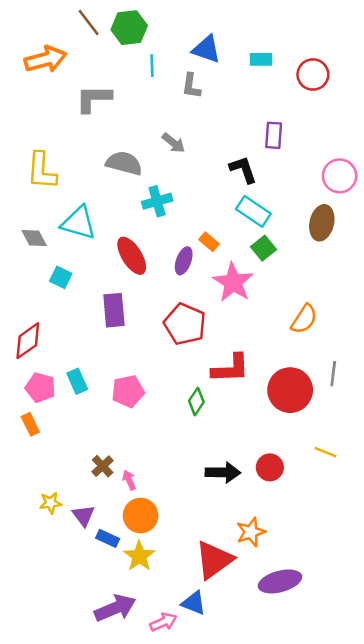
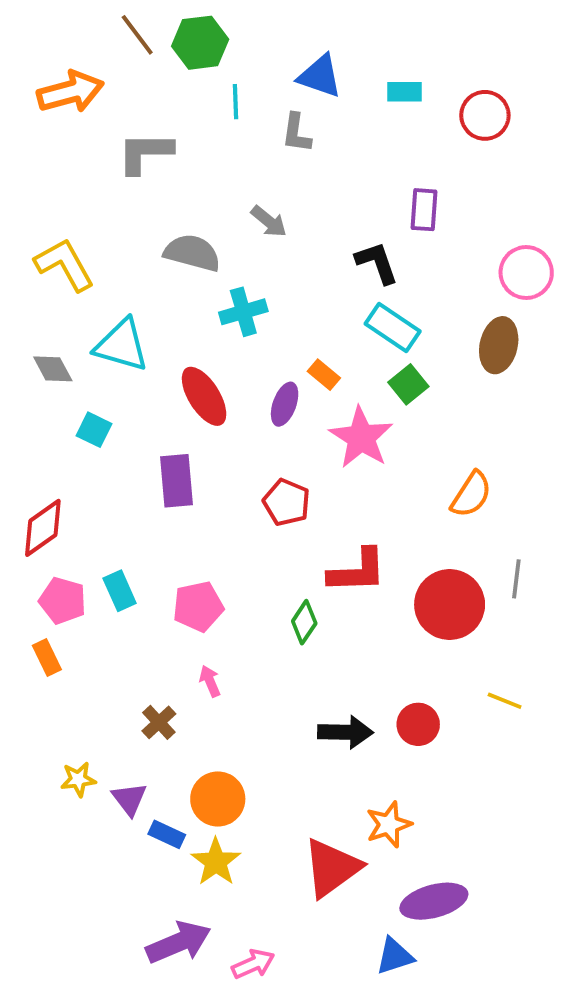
yellow L-shape: (42, 171) -> (65, 265), turned 147
red pentagon: (185, 324) -> (287, 502), size x0.7
pink arrow: (129, 480) -> (210, 681), moved
blue triangle: (194, 603) -> (395, 956), moved, turned -40

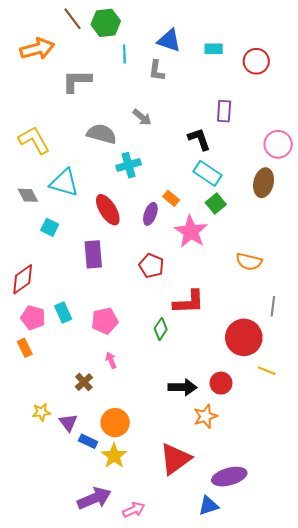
orange semicircle: (471, 495) -> (249, 262), turned 70
red circle: (450, 605) -> (244, 337), moved
orange star: (389, 825) -> (205, 416), moved

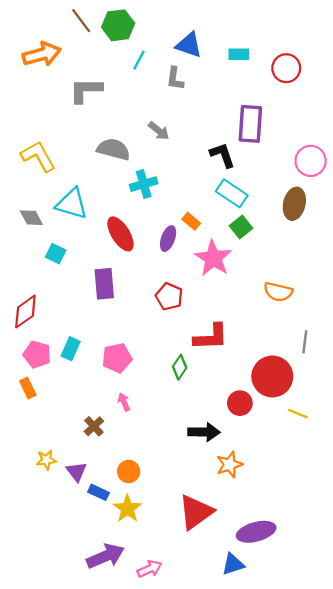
cyan line: (124, 54) -> (139, 60), turned 30
purple rectangle: (224, 111) -> (250, 124), size x1.5
cyan rectangle: (63, 312) -> (71, 349), turned 48
red circle: (221, 383) -> (240, 403), moved
orange circle: (115, 423) -> (129, 471), size x0.7

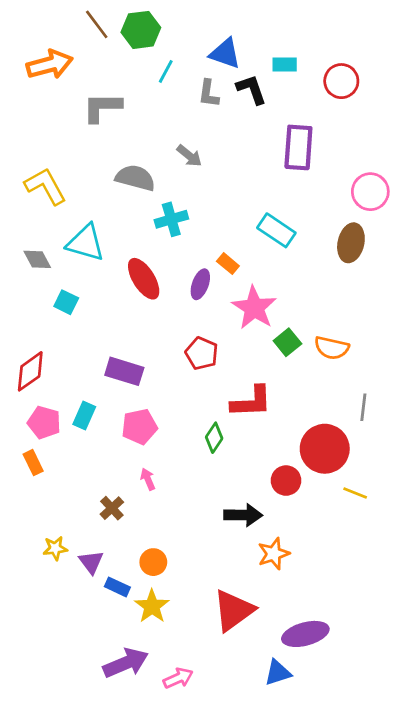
black L-shape: (222, 155) -> (251, 89), moved
green square: (241, 227) -> (287, 342), moved
purple rectangle: (104, 284) -> (124, 371), moved, turned -68

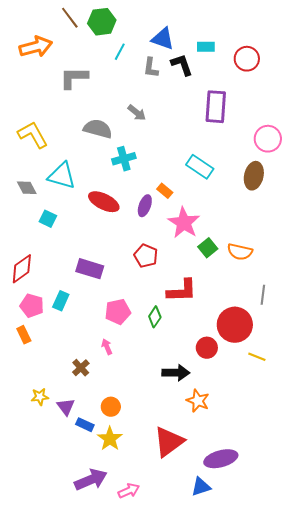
red ellipse: (144, 279) -> (104, 202), turned -32
pink pentagon: (139, 427) -> (118, 312), moved
orange star: (274, 554) -> (198, 401), turned -30

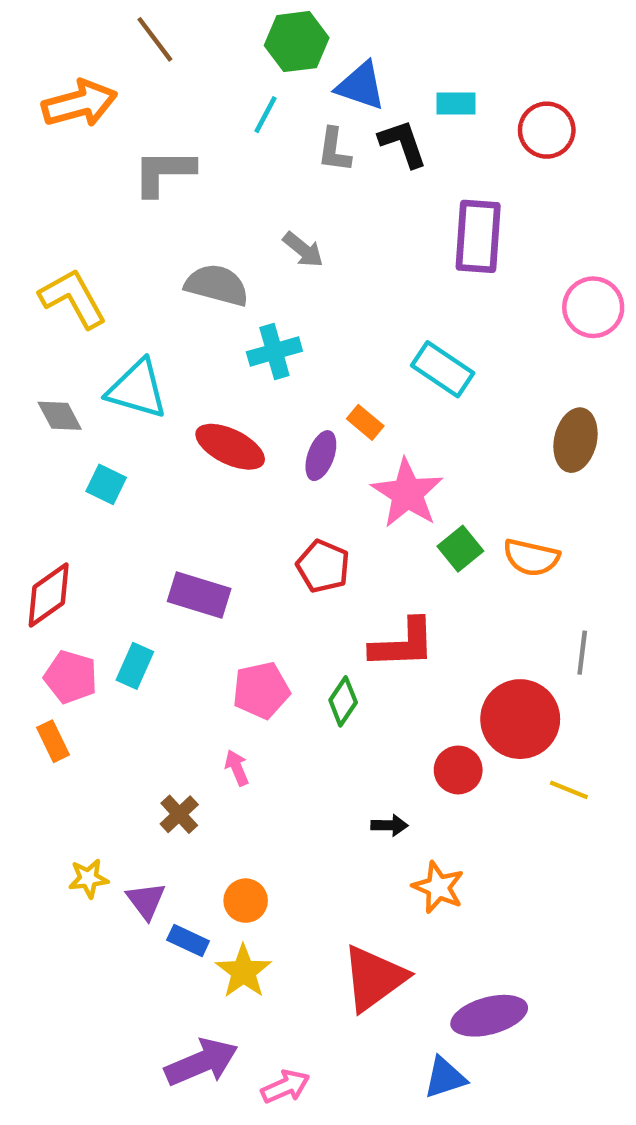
green hexagon: (102, 22) -> (297, 42), moved
brown ellipse: (254, 176) -> (576, 440), moved
black arrow: (176, 373) -> (390, 825), size x0.6

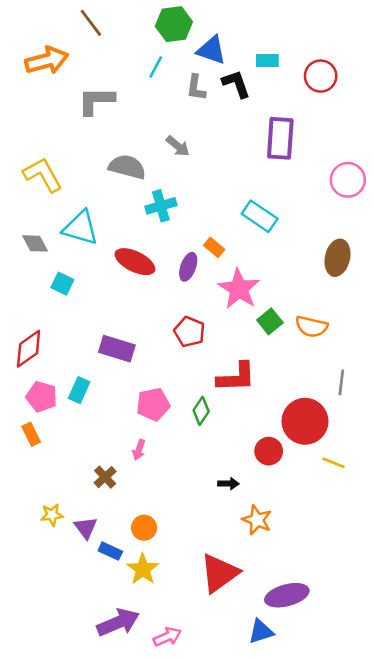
pink arrow: (237, 768) -> (139, 450), turned -138

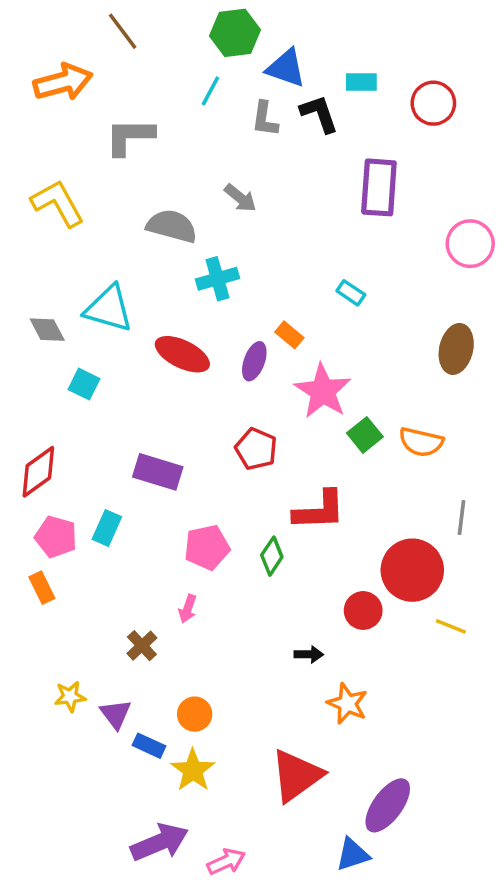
yellow L-shape: (43, 175) -> (58, 203), moved
cyan rectangle: (260, 216) -> (351, 293), size x0.6
purple ellipse: (287, 595) -> (388, 805), turned -39

